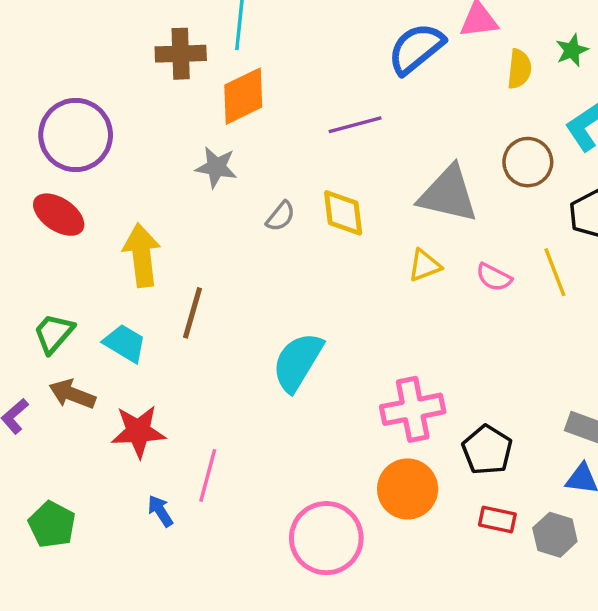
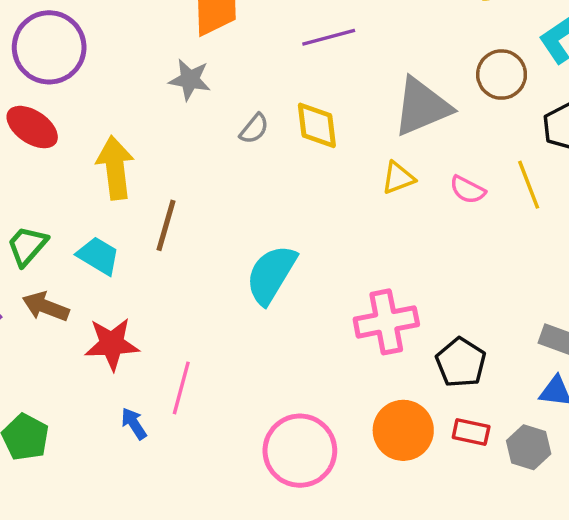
gray triangle: (448, 194) -> (422, 107), turned -36
orange circle: (408, 489) -> (403, 430), moved

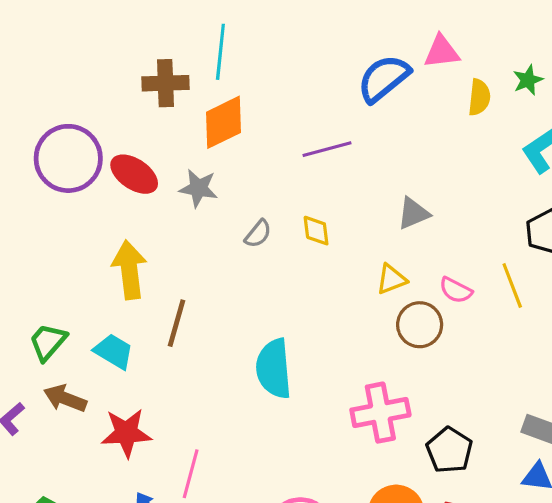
brown circle: (502, 75) -> (420, 325), moved
gray triangle: (422, 107) -> (413, 213), size x0.6
yellow diamond: (317, 125) -> (316, 231), size x0.7
red ellipse: (32, 127) -> (134, 174), moved
cyan semicircle: (271, 274) -> (274, 369), turned -36

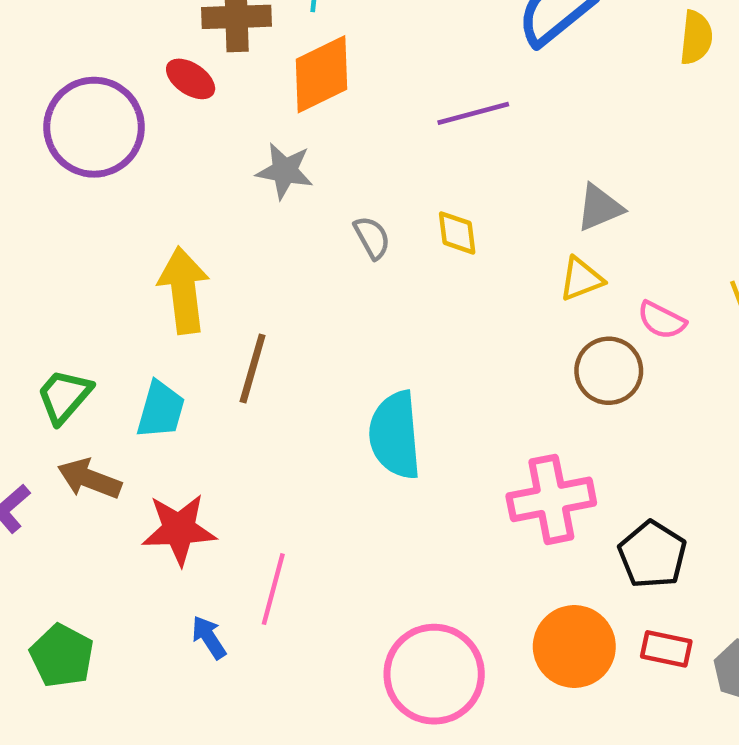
red ellipse: (134, 174) -> (191, 79), moved, size x0.7
gray semicircle: (258, 234) -> (372, 237), turned -68
yellow triangle: (391, 279) -> (581, 279), moved
cyan trapezoid: (114, 351) -> (161, 410), turned 75

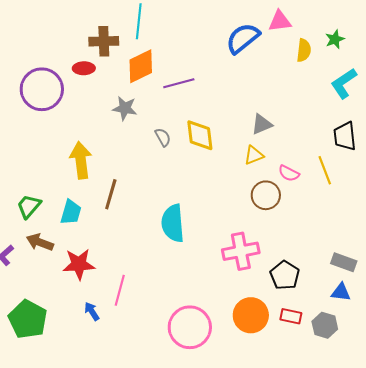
red ellipse: (191, 79) -> (84, 68), turned -35
purple line: (473, 113) -> (179, 83), moved
yellow diamond: (457, 233) -> (200, 135), size x1.6
green pentagon: (62, 656) -> (28, 319), size x1.4

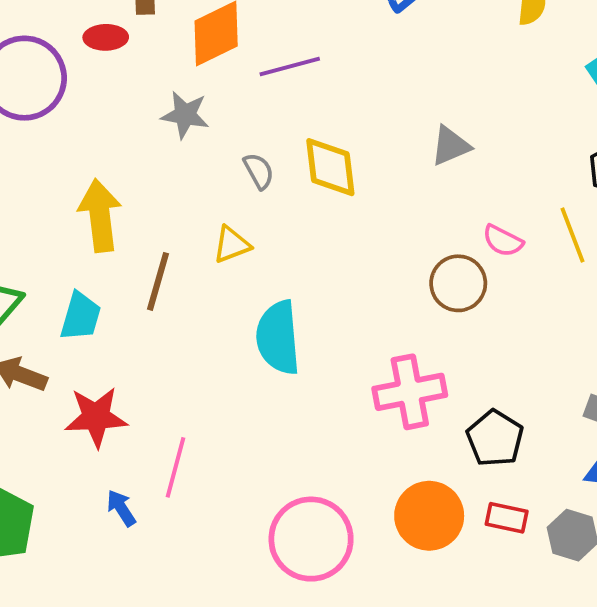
yellow triangle: (254, 155) -> (232, 245), moved

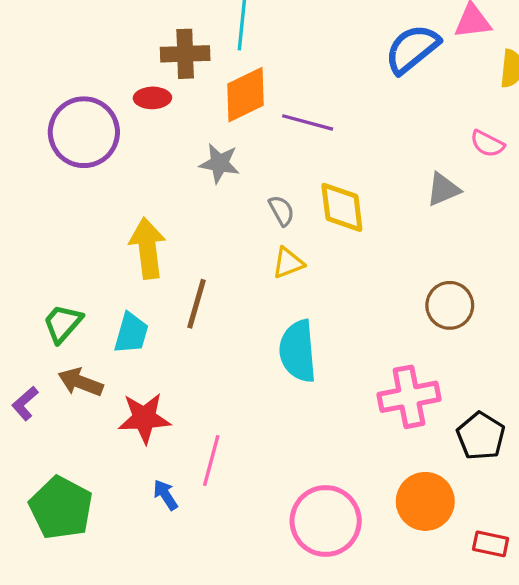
purple line: (290, 66) -> (308, 122), turned 30
pink semicircle: (503, 241) -> (487, 144), moved
yellow triangle: (232, 245) -> (288, 263), moved
red rectangle: (507, 518) -> (491, 544), moved

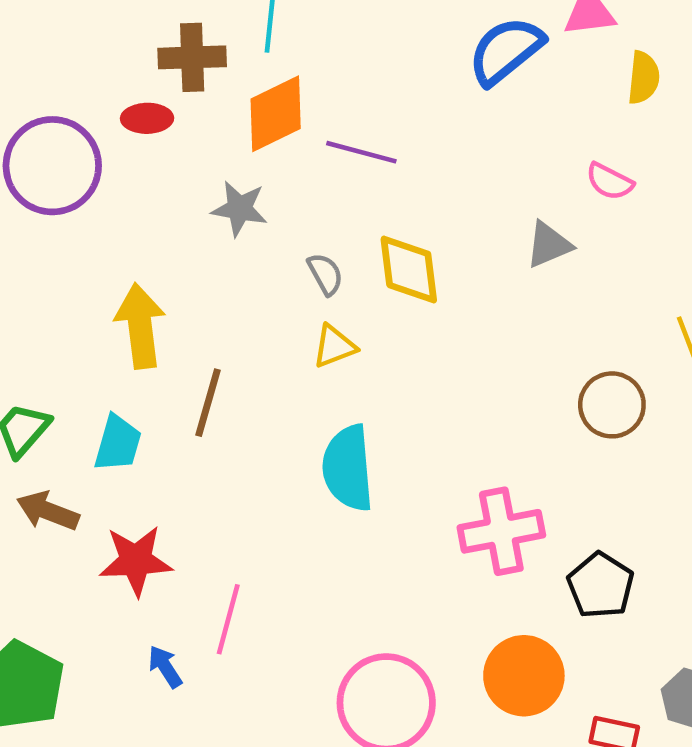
brown circle: (450, 305) -> (612, 405), moved

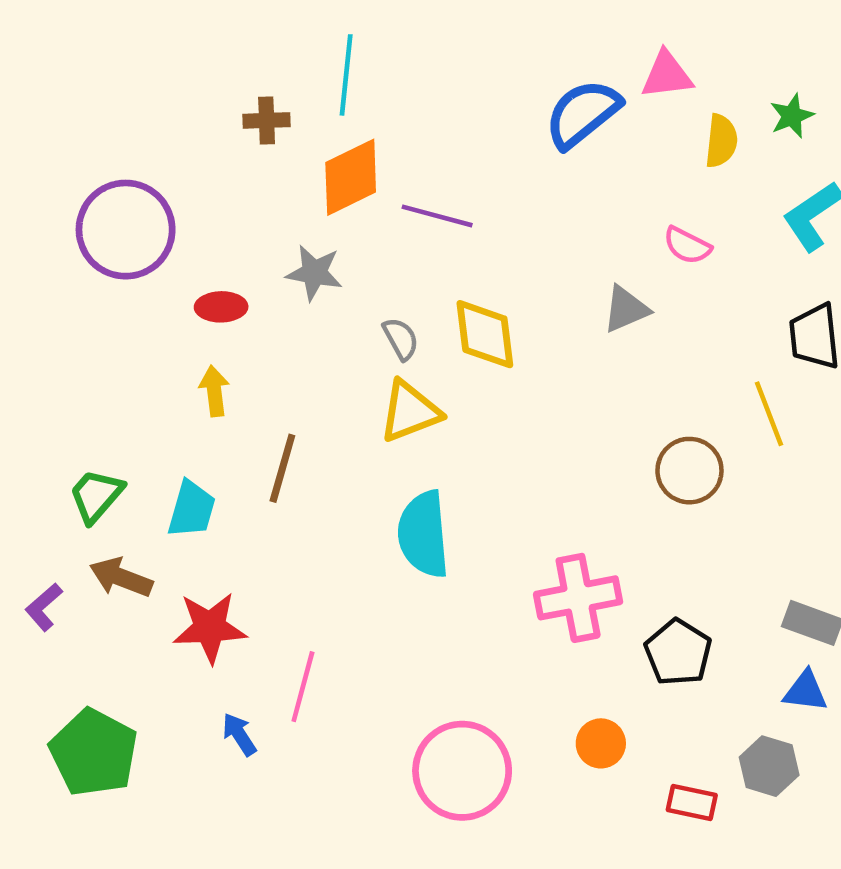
brown cross: (192, 57) -> (267, 120), size x0.7
red ellipse: (147, 118) -> (221, 307), moved
yellow arrow: (140, 326) -> (214, 391), size x0.6
yellow triangle: (334, 346) -> (410, 411), size x1.4
orange circle: (524, 676) -> (601, 743), size x0.6

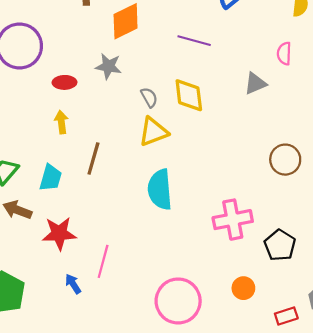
purple line: (437, 216) -> (194, 41), moved
pink semicircle: (687, 245) -> (284, 53), turned 65
red rectangle: (692, 803) -> (286, 316), turned -30

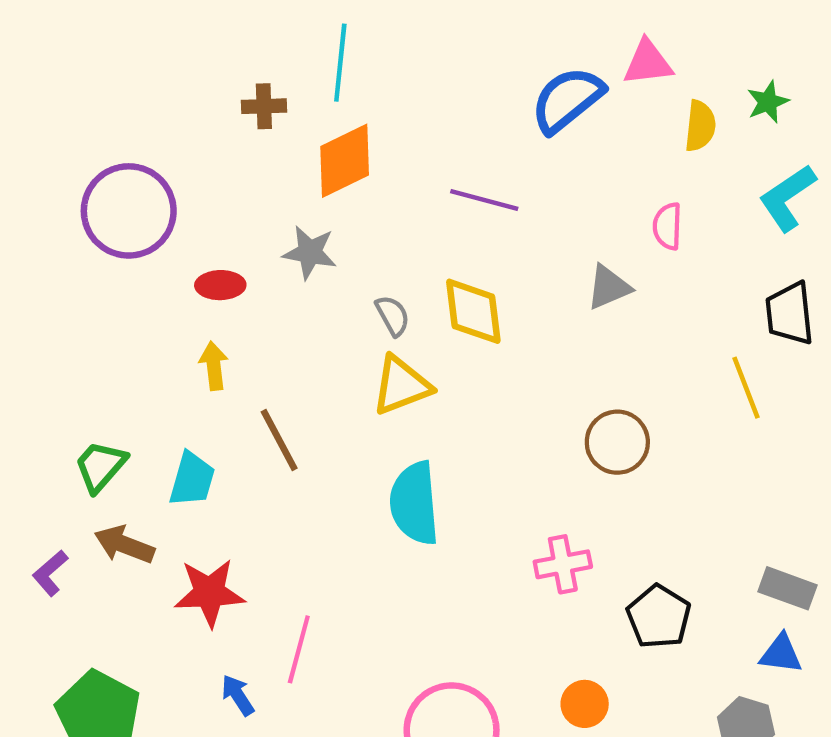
brown line: (93, 158) -> (279, 440), turned -44
brown circle: (285, 160) -> (617, 442), moved
pink cross: (233, 220) -> (563, 564), size x0.7

